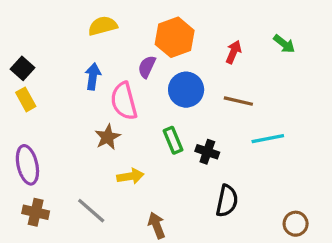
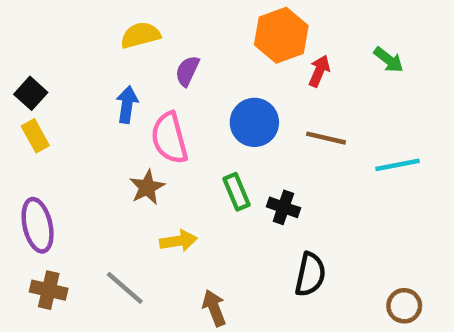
orange hexagon: (175, 37) -> (281, 35), moved
purple semicircle: (147, 67) -> (187, 71), moved
cyan line: (268, 139) -> (398, 165), moved

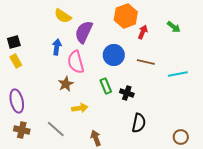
yellow semicircle: (140, 35) -> (63, 16), turned -132
purple semicircle: (187, 71) -> (84, 32), size x1.6
black square: (31, 93) -> (14, 42), turned 32

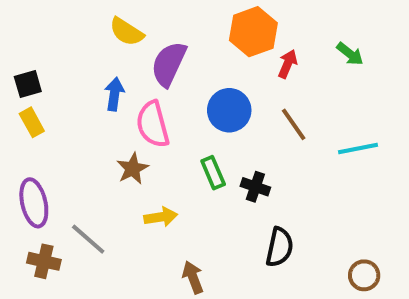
brown line: (146, 62) -> (294, 124), turned 42
gray line: (56, 129) -> (88, 239), moved

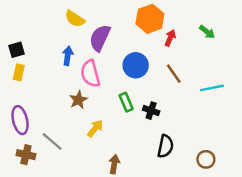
yellow rectangle: (32, 122) -> (19, 72), turned 42
yellow arrow: (161, 217) -> (95, 128), turned -42
brown circle: (364, 275) -> (206, 159), moved
brown arrow: (193, 277) -> (114, 164), turned 30

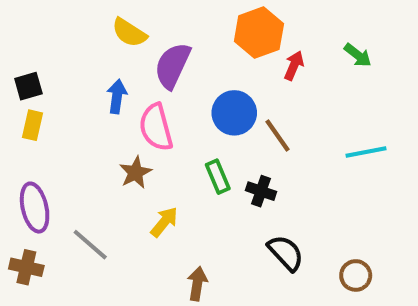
brown line: (174, 74) -> (277, 136), moved
black semicircle: (165, 146) -> (286, 253), turned -55
brown cross: (26, 155) -> (26, 267), moved

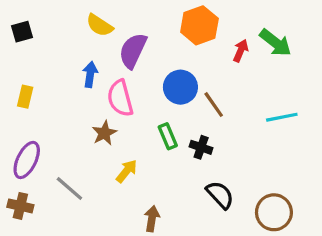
green arrow: (358, 55) -> (276, 43), size x1.5
red arrow: (294, 66) -> (241, 51), moved
black square: (28, 86) -> (22, 32), moved
purple ellipse: (35, 208) -> (27, 160), turned 39
brown circle: (356, 275) -> (274, 212), size x1.5

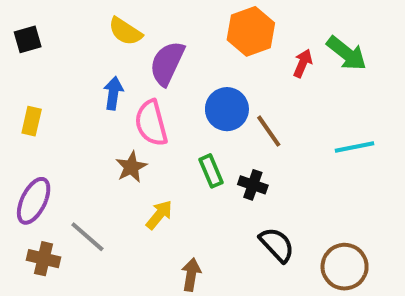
brown cross: (20, 206) -> (44, 259), moved

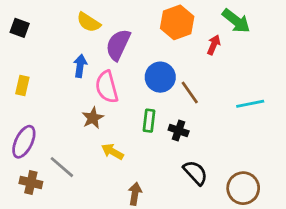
black square: (28, 39) -> (20, 28), turned 36
green arrow: (347, 53) -> (236, 21), moved
green rectangle: (211, 171) -> (149, 121), turned 30
yellow arrow: (159, 215) -> (112, 152), turned -100

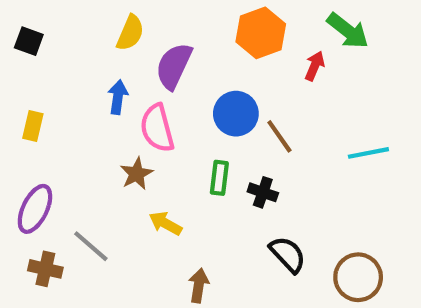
yellow semicircle: (89, 22) -> (130, 33), turned -100

